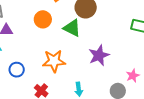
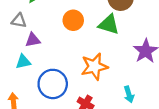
blue circle: (17, 70) -> (53, 84), size x1.6

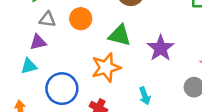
gray triangle: (19, 21) -> (47, 19), moved
green triangle: (109, 24) -> (120, 35), moved

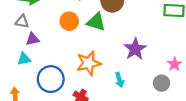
gray triangle: (47, 19) -> (22, 21), moved
green triangle: (120, 35) -> (96, 22), moved
cyan arrow: (145, 96) -> (119, 80), moved

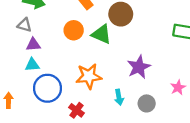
cyan triangle: (24, 59) -> (32, 65), moved
gray circle: (162, 83) -> (147, 103), moved

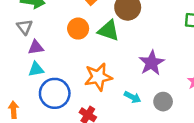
gray triangle: (24, 25) -> (25, 27), turned 40
cyan arrow: (119, 97) -> (133, 97), turned -48

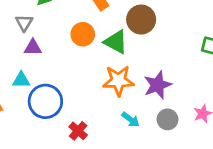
cyan triangle: (36, 69) -> (21, 80), moved
orange star: (98, 77) -> (118, 81), moved
gray circle: (163, 102) -> (168, 119), moved

